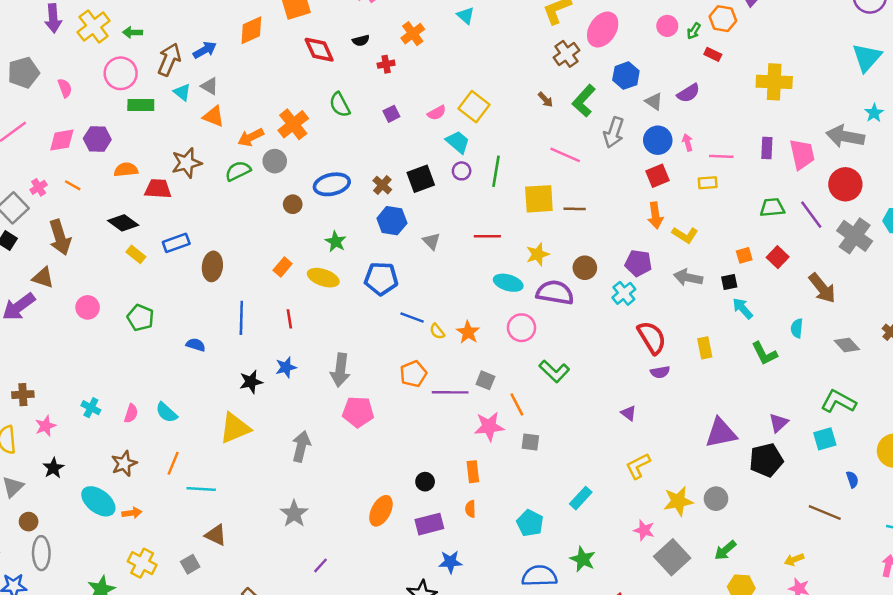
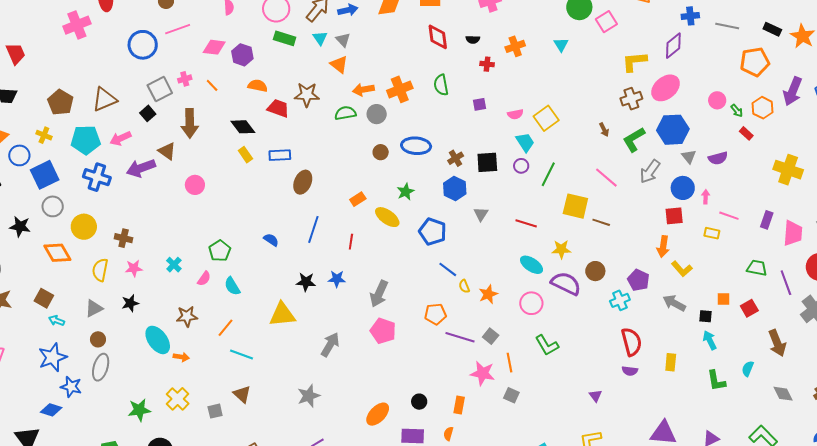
green arrow: (694, 31) -> (737, 111), turned -88
blue hexagon: (626, 76) -> (673, 130), size x1.4
green pentagon: (141, 318) -> (220, 251), moved

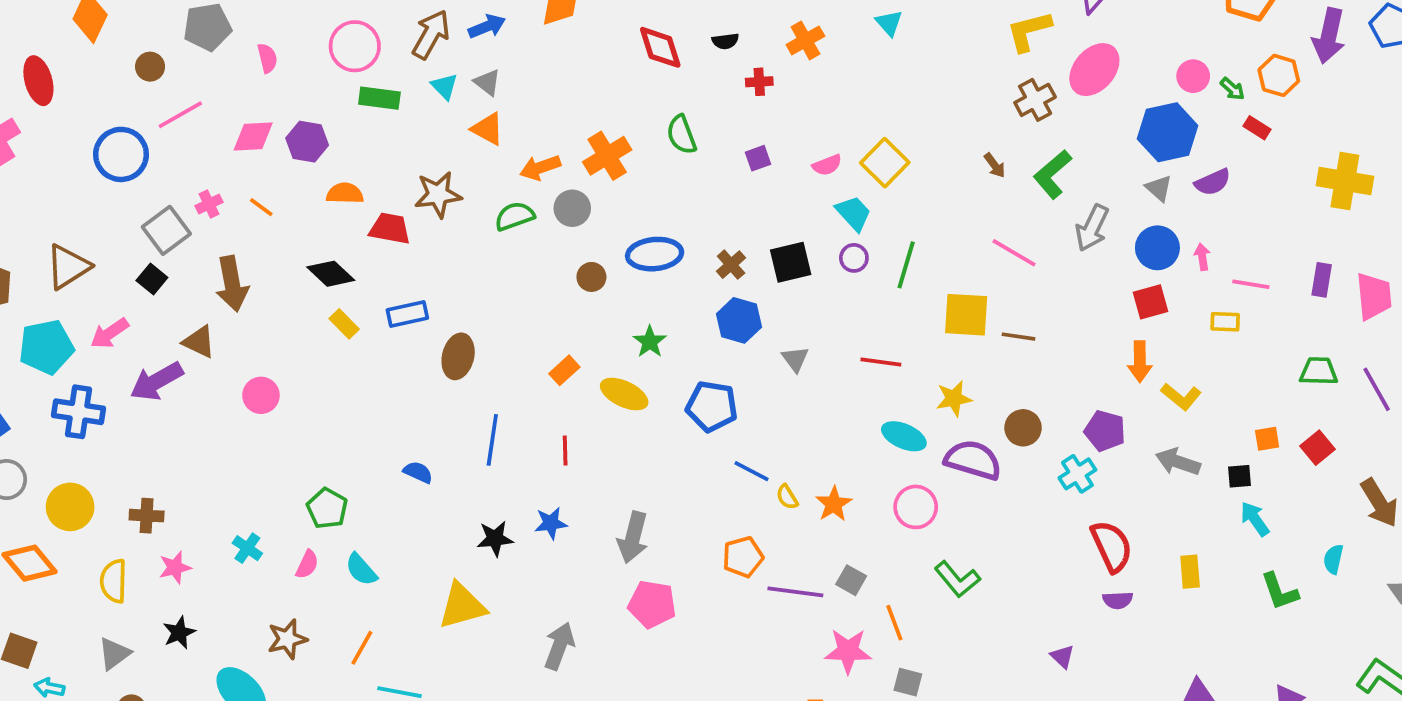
blue hexagon: (673, 130) -> (1168, 132), moved

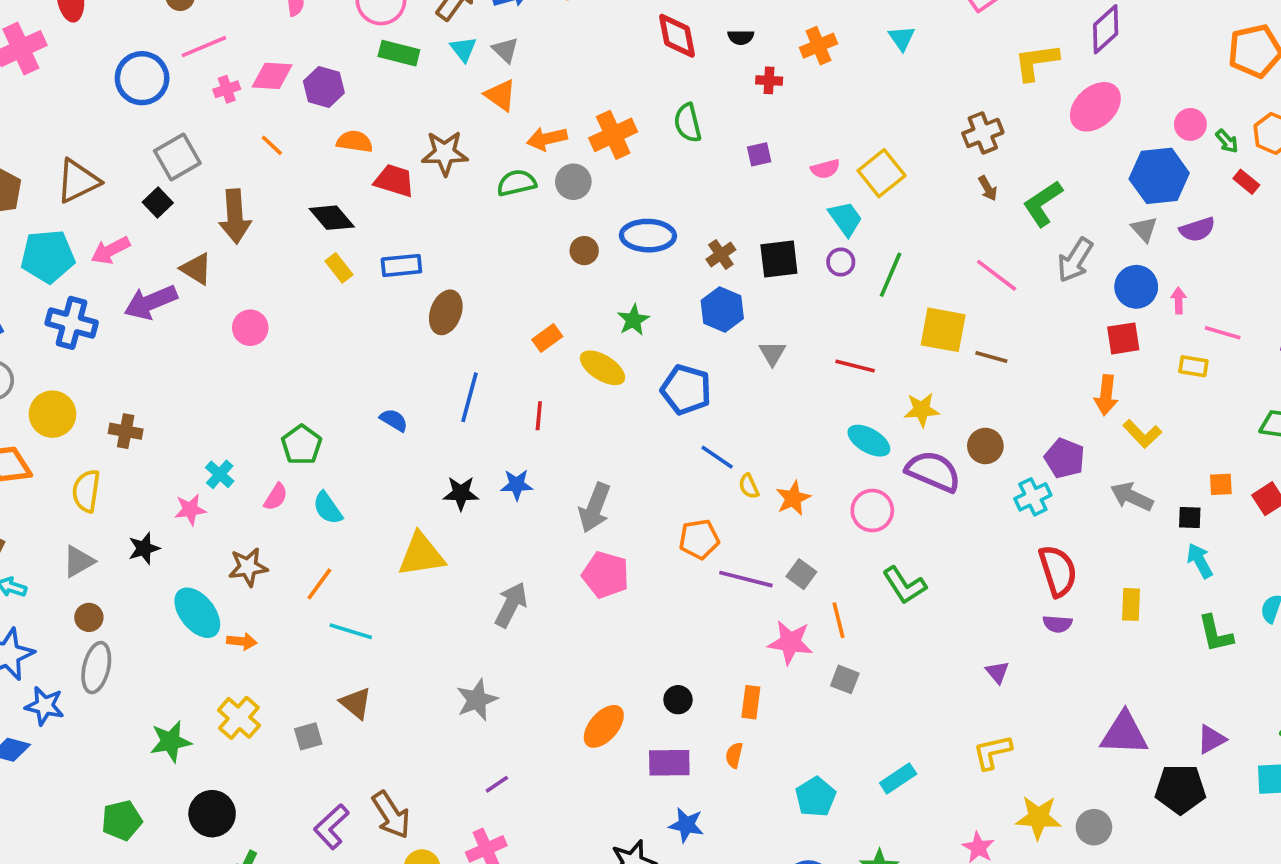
brown cross: (1035, 100) -> (983, 133), moved
pink cross: (209, 204) -> (227, 89), moved
pink star: (175, 567) -> (190, 510), moved

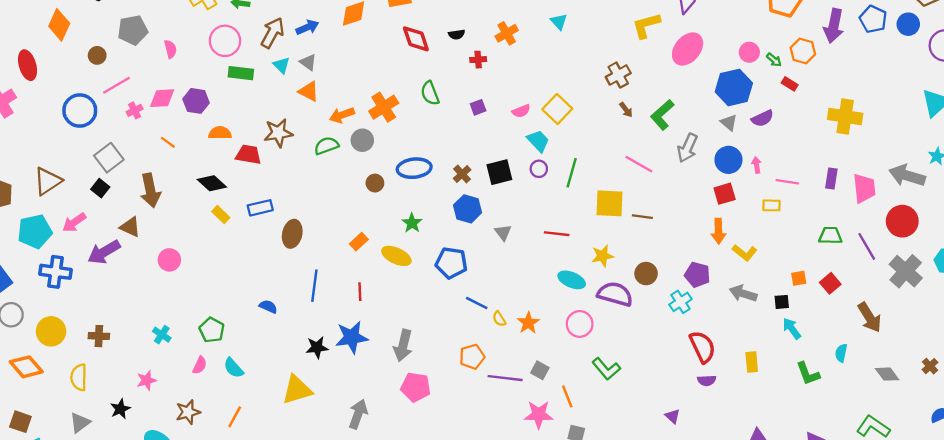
cyan cross: (220, 474) -> (162, 335), moved
blue star: (517, 485) -> (352, 337), size x1.6

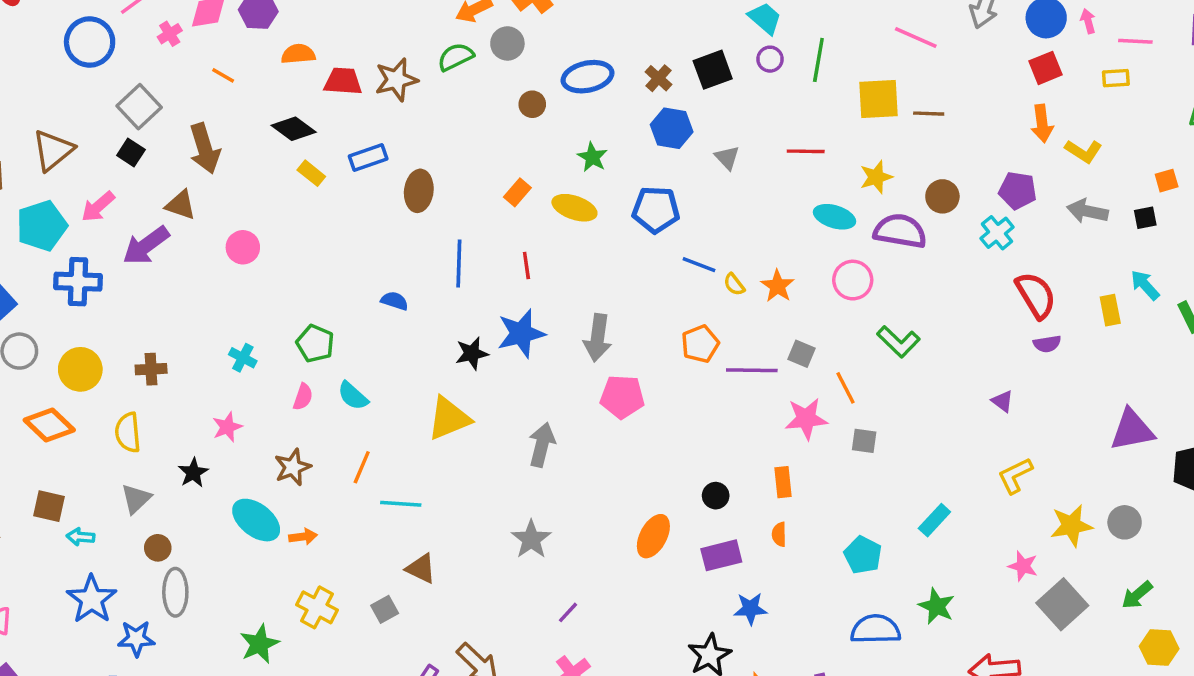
brown star: (278, 133) -> (396, 80), moved
cyan arrow: (792, 328) -> (1145, 285), moved

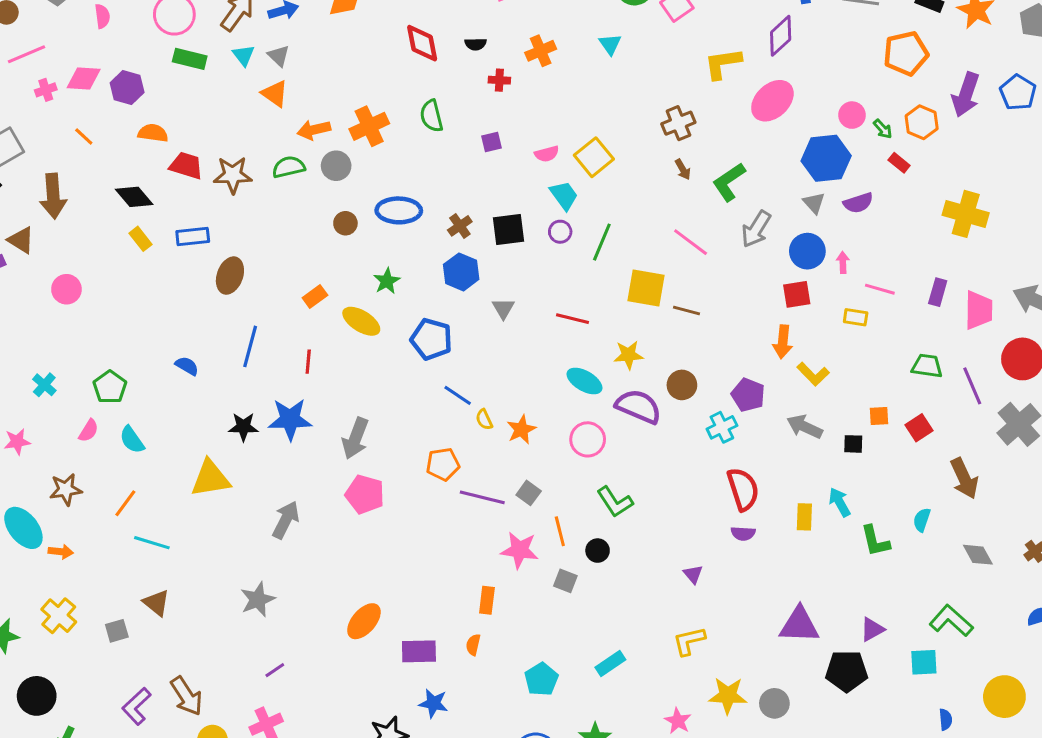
black circle: (716, 496) -> (598, 551), moved

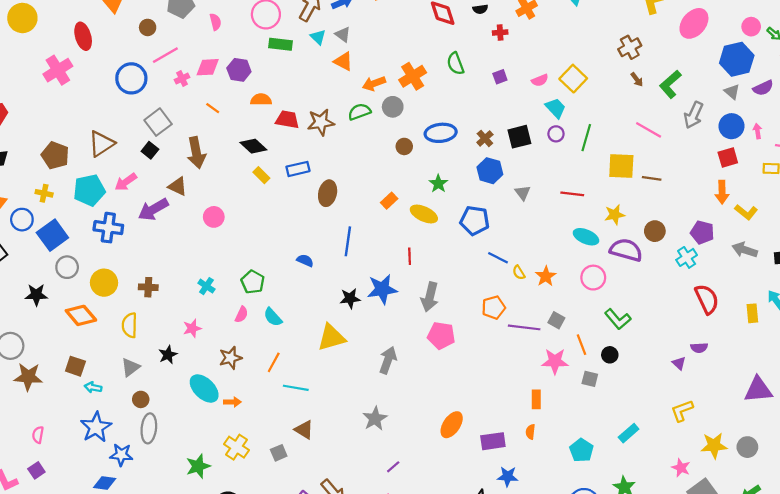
red line: (308, 362) -> (410, 256), moved
purple semicircle: (743, 533) -> (699, 348), moved

